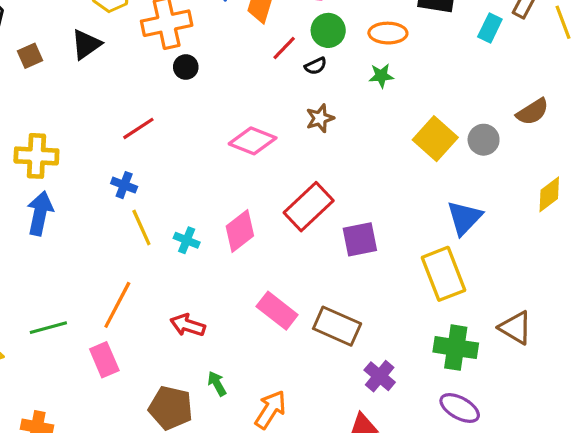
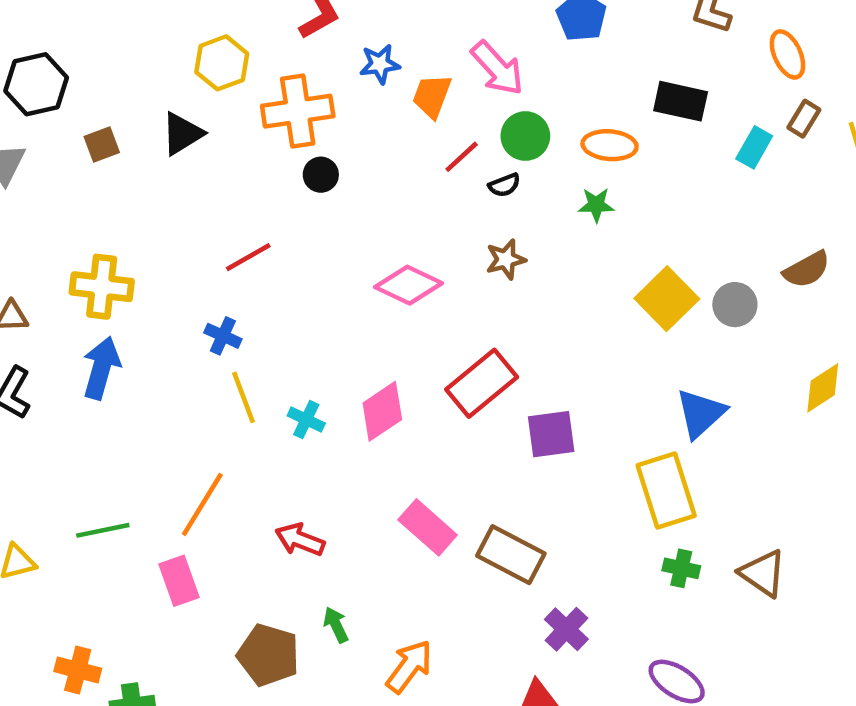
green cross: (456, 348) -> (681, 568), moved, size x0.6

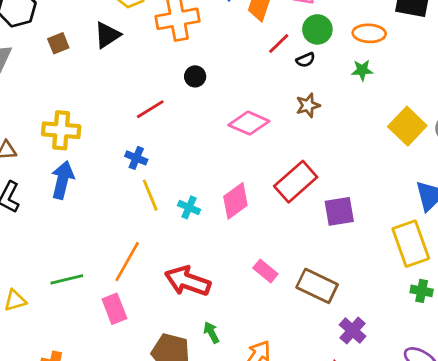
black circle: (321, 175) -> (195, 76), moved
pink rectangle: (428, 527) -> (265, 271), size x0.7
red arrow: (300, 540) -> (188, 281), size x1.5

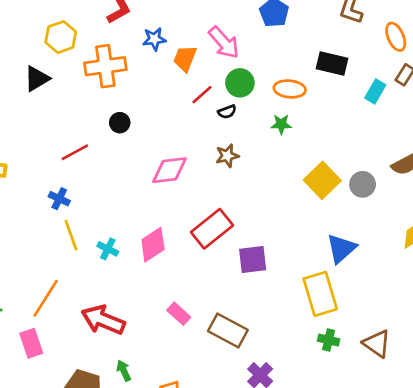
pink diamond: (249, 123) -> (169, 170), turned -33

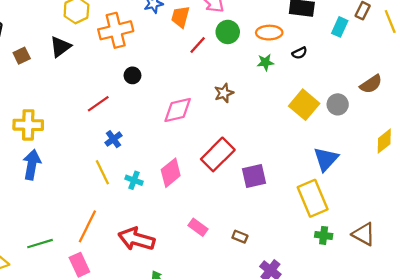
black semicircle: (227, 112) -> (300, 53), moved
blue cross: (59, 199) -> (113, 139), moved, turned 35
brown rectangle: (228, 330) -> (240, 237), size x0.5

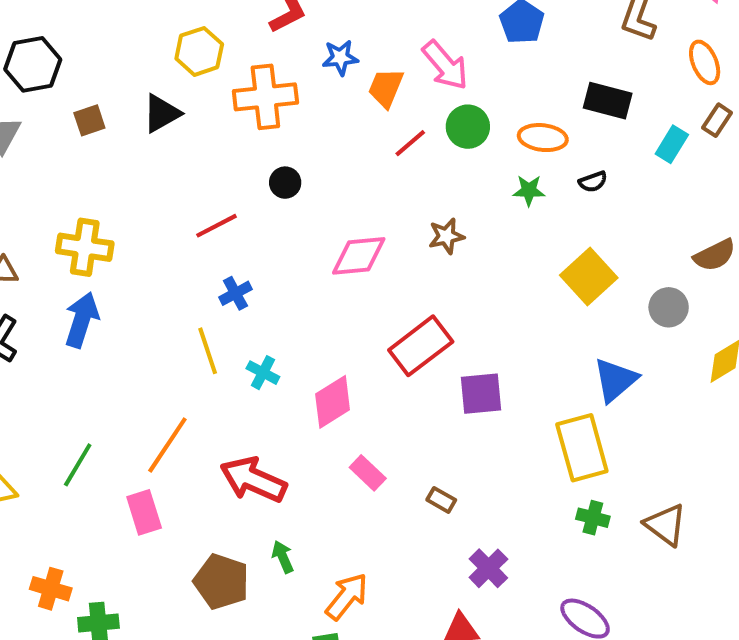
gray circle: (338, 104) -> (669, 307), moved
pink diamond: (171, 173) -> (333, 402), moved
green line: (40, 244) -> (78, 465), turned -50

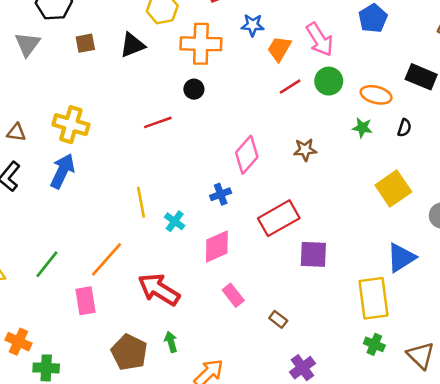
black semicircle: (593, 182) -> (404, 128), turned -60
black circle: (285, 183) -> (194, 89), moved
pink diamond: (359, 256) -> (247, 155), turned -51
blue cross: (235, 293) -> (221, 194), moved

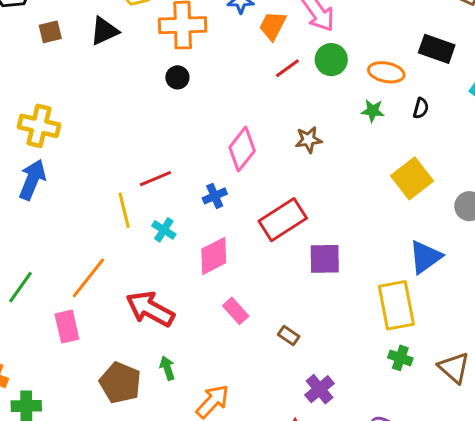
red line: (158, 122) -> (155, 179), moved

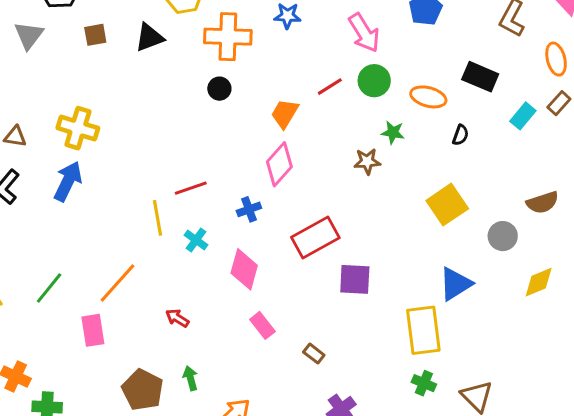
orange trapezoid: (273, 26) -> (285, 114), moved
green star: (373, 111) -> (393, 132), moved
brown star: (309, 140) -> (367, 161), moved
pink diamond: (214, 256) -> (244, 269), turned -51
red arrow: (150, 309) -> (177, 318), size x0.5

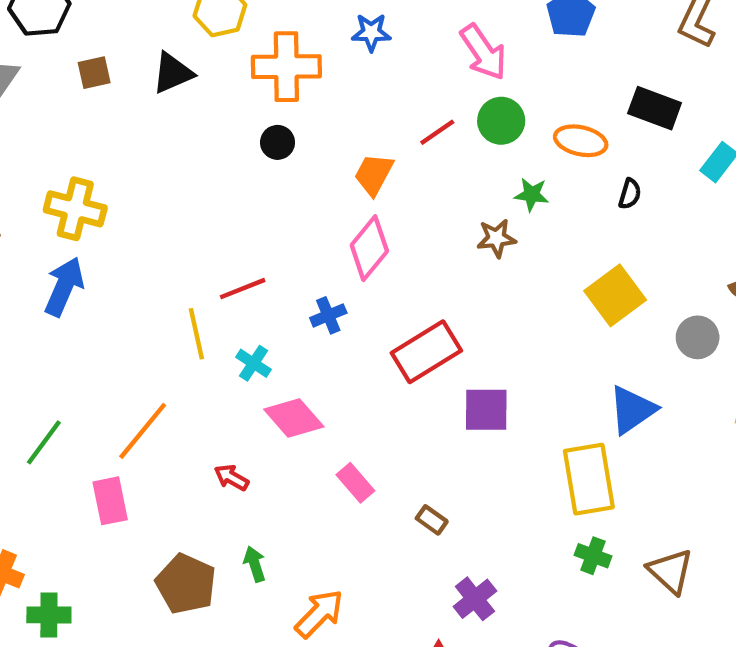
pink diamond: (244, 269) -> (294, 418), moved, turned -54

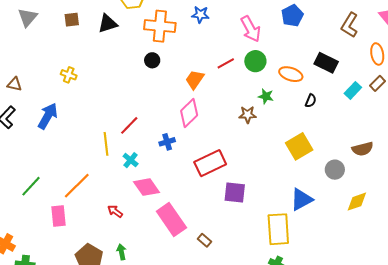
yellow cross: (75, 209) -> (69, 75), moved, size x0.6
red line: (243, 289) -> (129, 125), turned -30
pink rectangle: (355, 483) -> (171, 220), size x1.8

